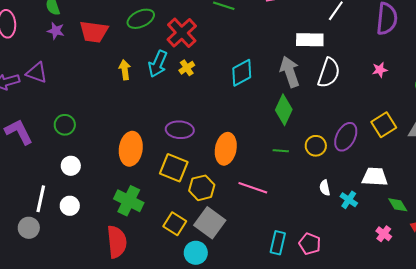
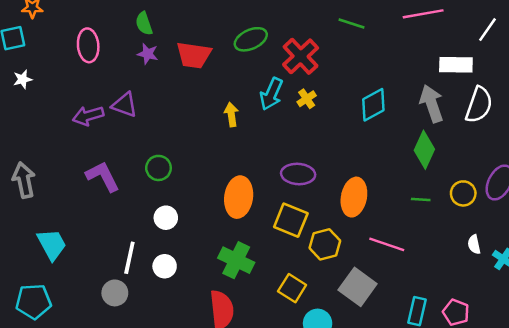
yellow arrow: (125, 70) -> (231, 115), moved
gray square: (210, 223) -> (358, 287), moved

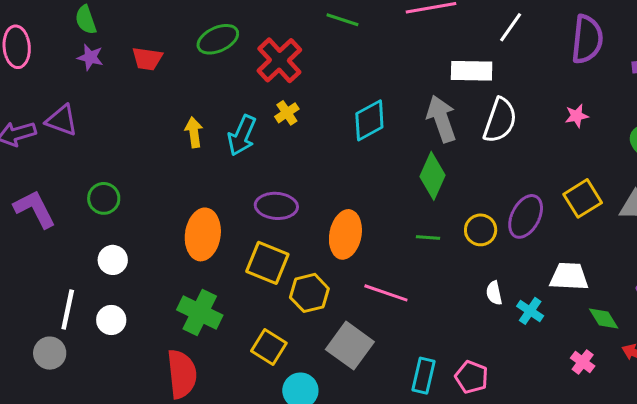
red trapezoid: (194, 55) -> (147, 59), size x0.7
cyan arrow: (271, 94) -> (242, 135), moved

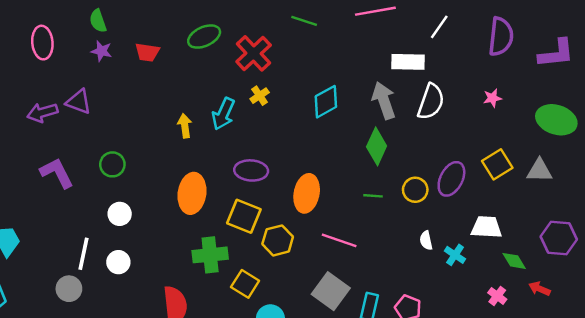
yellow arrow: (194, 132) -> (185, 126), moved
green cross: (200, 312) -> (210, 255), moved, turned -32
gray square: (350, 346) -> (331, 291), moved

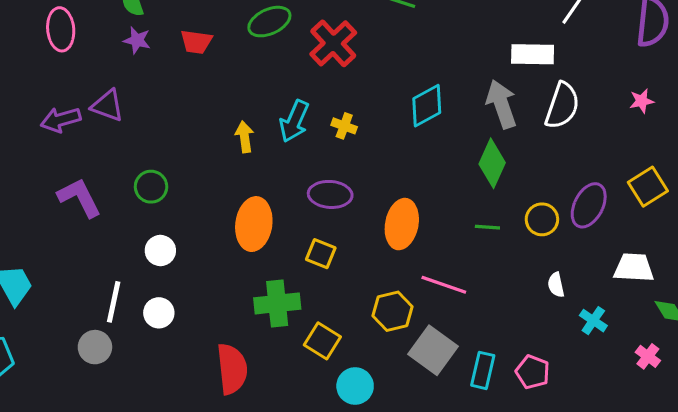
yellow cross: (260, 96) -> (344, 126), moved, turned -36
yellow square: (244, 216) -> (321, 254), size x0.7
yellow hexagon: (278, 240) -> (392, 311), moved
cyan cross: (455, 255) -> (593, 321), moved

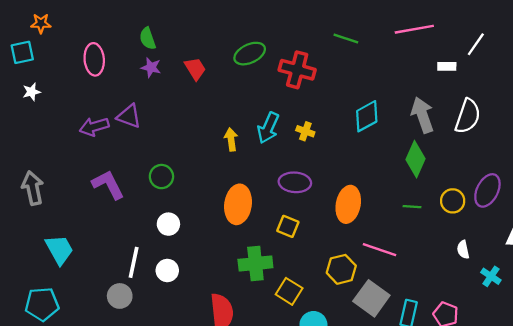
red trapezoid: (196, 42) -> (195, 69), turned -130
red cross: (333, 43) -> (297, 70), turned -32
white rectangle: (533, 54) -> (447, 66), moved, size x0.6

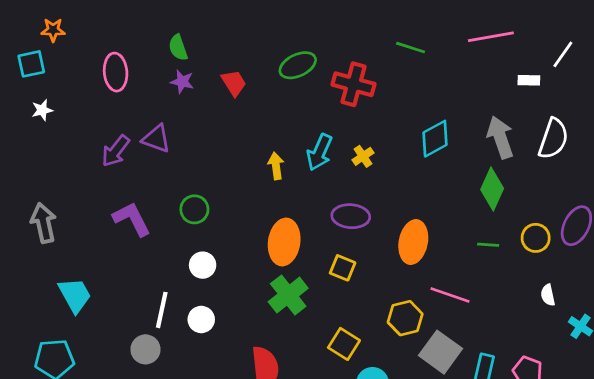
purple arrow: (94, 127) -> (116, 151), turned -36
yellow cross: (305, 131) -> (363, 156), turned 36
green cross: (255, 264) -> (288, 295), moved, turned -32

